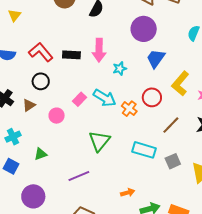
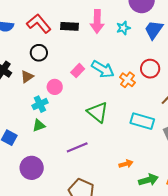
cyan star: (120, 69) -> (123, 28), moved
cyan cross: (13, 137) -> (40, 104), moved
green triangle: (99, 141) -> (98, 112), turned -30

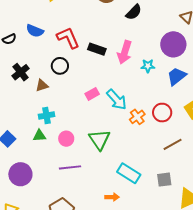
pink circle: (55, 87) -> (66, 139), moved
cyan rectangle: (142, 121) -> (129, 173), moved

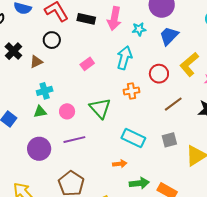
cyan arrow: (117, 100) -> (124, 58), moved, turned -115
orange cross: (137, 117) -> (132, 91), moved, turned 35
purple circle: (20, 174) -> (39, 149), moved

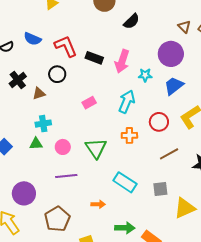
purple circle: (39, 149) -> (24, 193), moved
orange arrow: (120, 164) -> (98, 204), moved

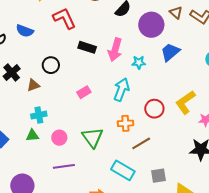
red L-shape: (66, 46) -> (64, 18), moved
purple circle: (171, 54) -> (151, 25), moved
blue trapezoid: (174, 86) -> (170, 52), moved
brown line: (169, 154) -> (141, 143), moved

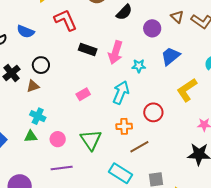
purple circle: (151, 25) -> (152, 28), size x0.7
black circle: (51, 65) -> (41, 65), moved
yellow L-shape: (185, 102) -> (187, 90), moved
cyan cross: (39, 115) -> (38, 116), turned 35

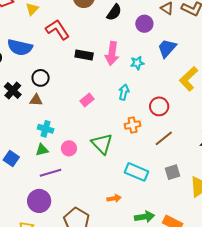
blue semicircle: (26, 32) -> (20, 47), size x1.4
brown triangle: (33, 86) -> (36, 100), turned 32
cyan arrow: (121, 93) -> (124, 92), size x0.7
brown line: (139, 147) -> (164, 138), moved
purple line: (62, 168) -> (50, 173), moved

